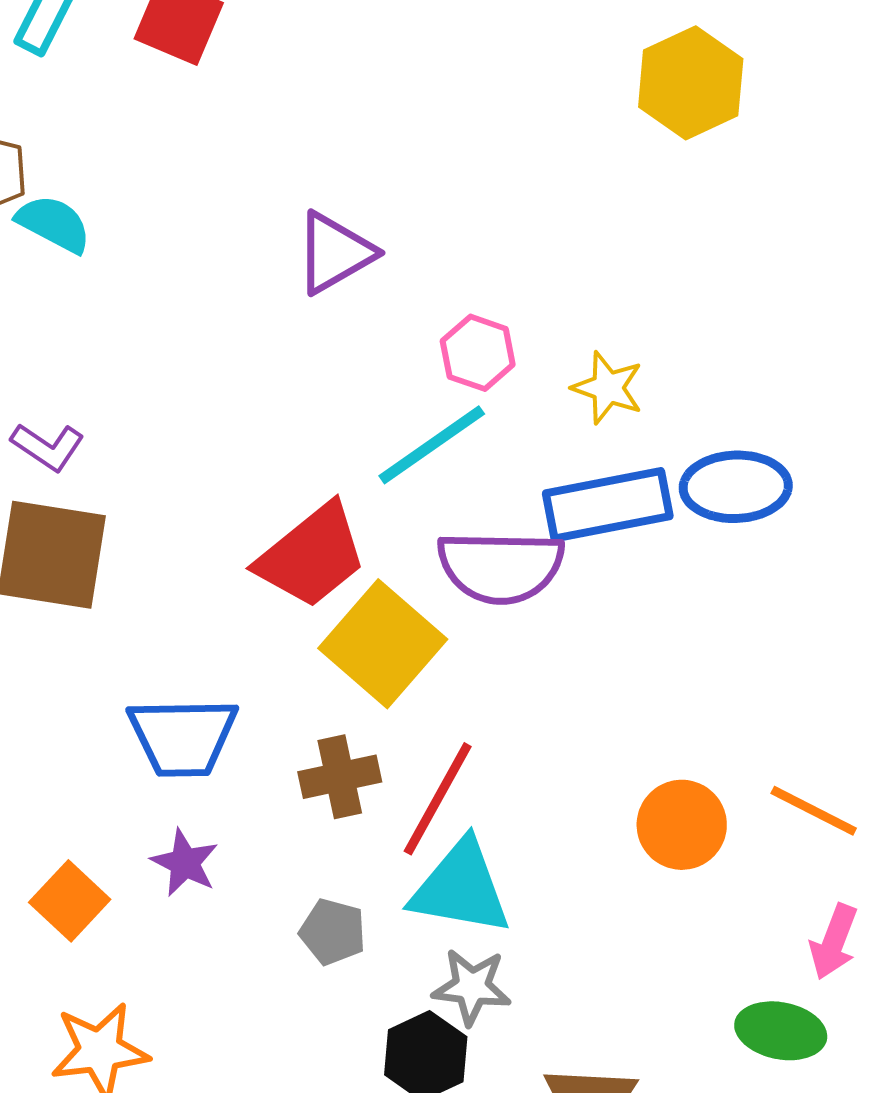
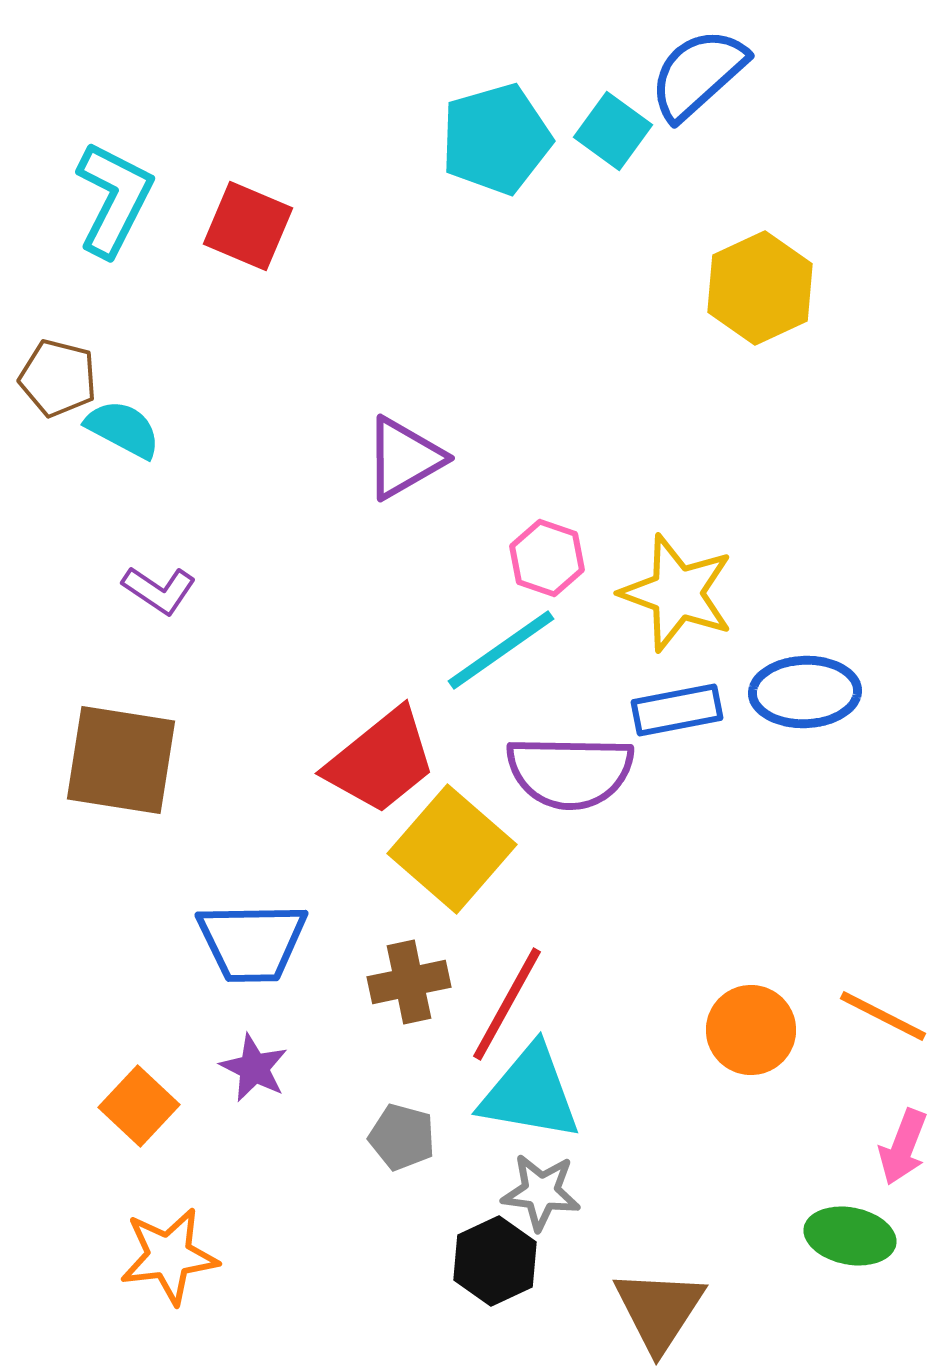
yellow star: (608, 388) -> (677, 593), size x1.6
purple L-shape: (48, 447) -> (159, 590), moved
blue rectangle: (608, 505) -> (677, 710), size x0.7

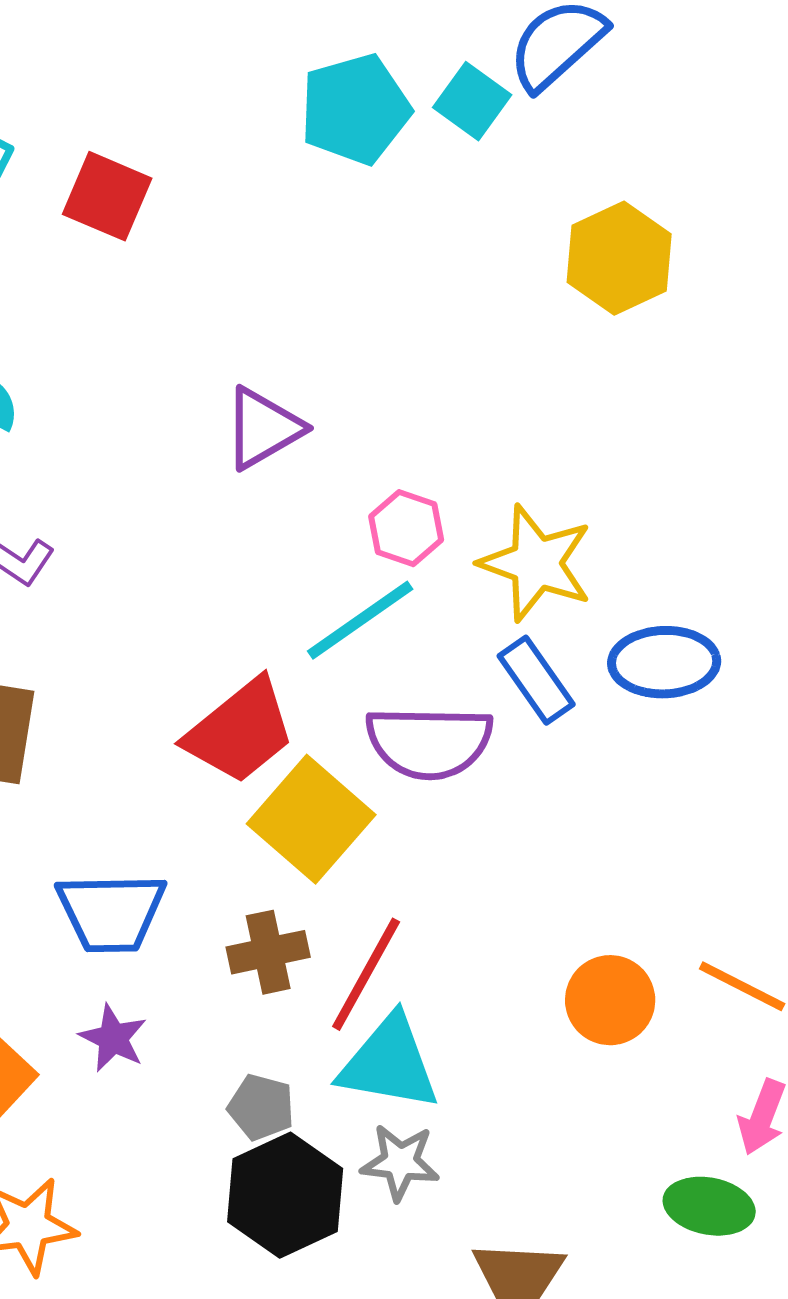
blue rectangle: (677, 710) -> (536, 680), turned 66
black hexagon: (495, 1261) -> (285, 1195), moved, size x1.4

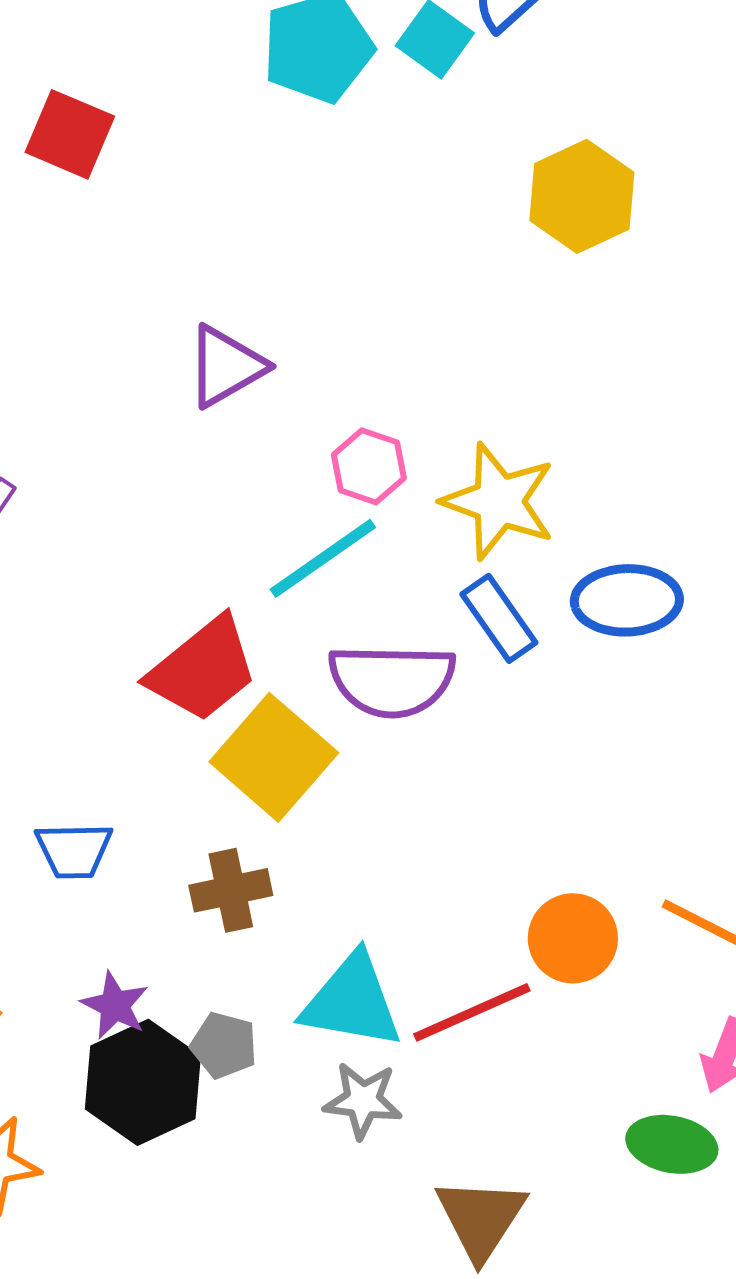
blue trapezoid: (111, 912) -> (74, 850), size x0.7
red line: (366, 974) -> (472, 1012), moved, turned 37
purple star: (113, 1038) -> (115, 1005), moved
black hexagon: (285, 1195) -> (143, 1082), moved

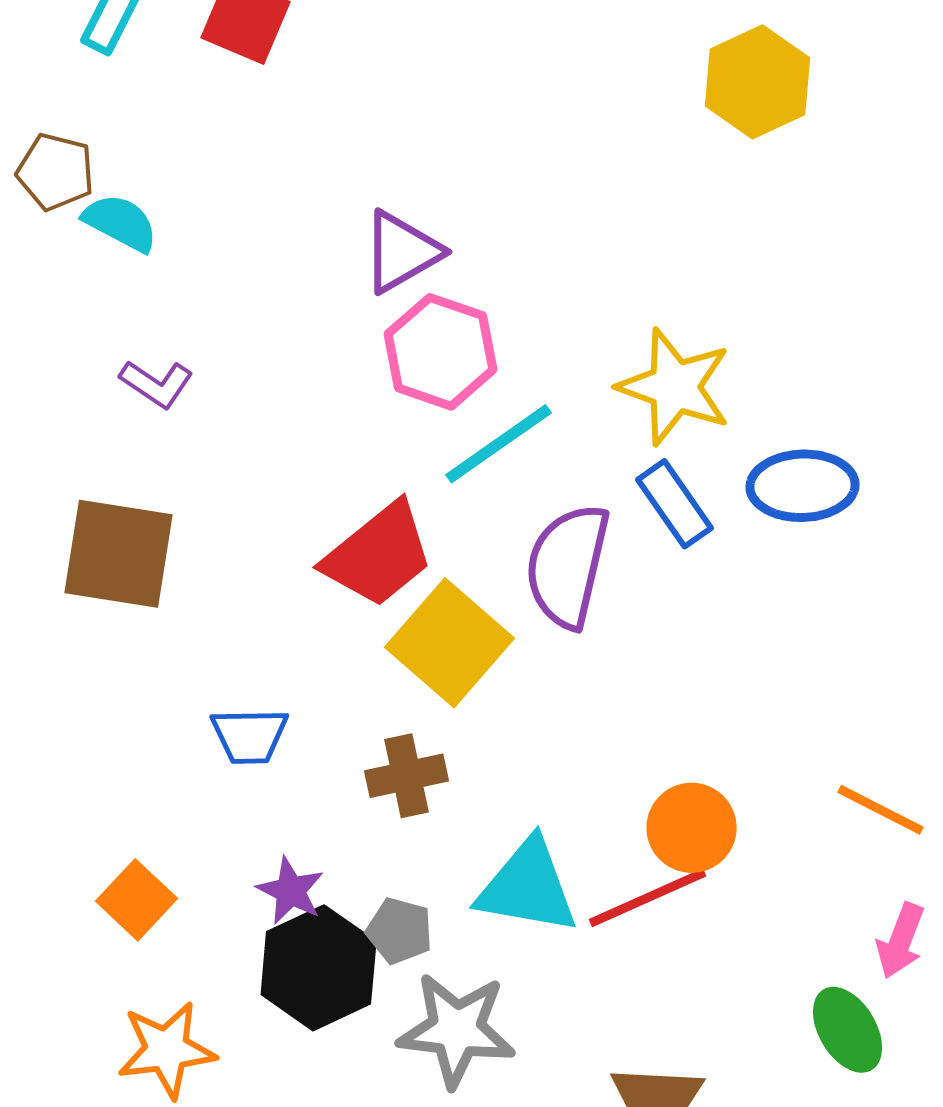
pink hexagon: (369, 466) -> (441, 352), moved, size x1.5
purple semicircle: (392, 680) -> (568, 566), turned 102
orange circle: (573, 938) -> (692, 828), moved
gray star: (363, 1100) -> (457, 1030), moved, size x1.5
green ellipse: (672, 1144) -> (848, 1030), turned 48

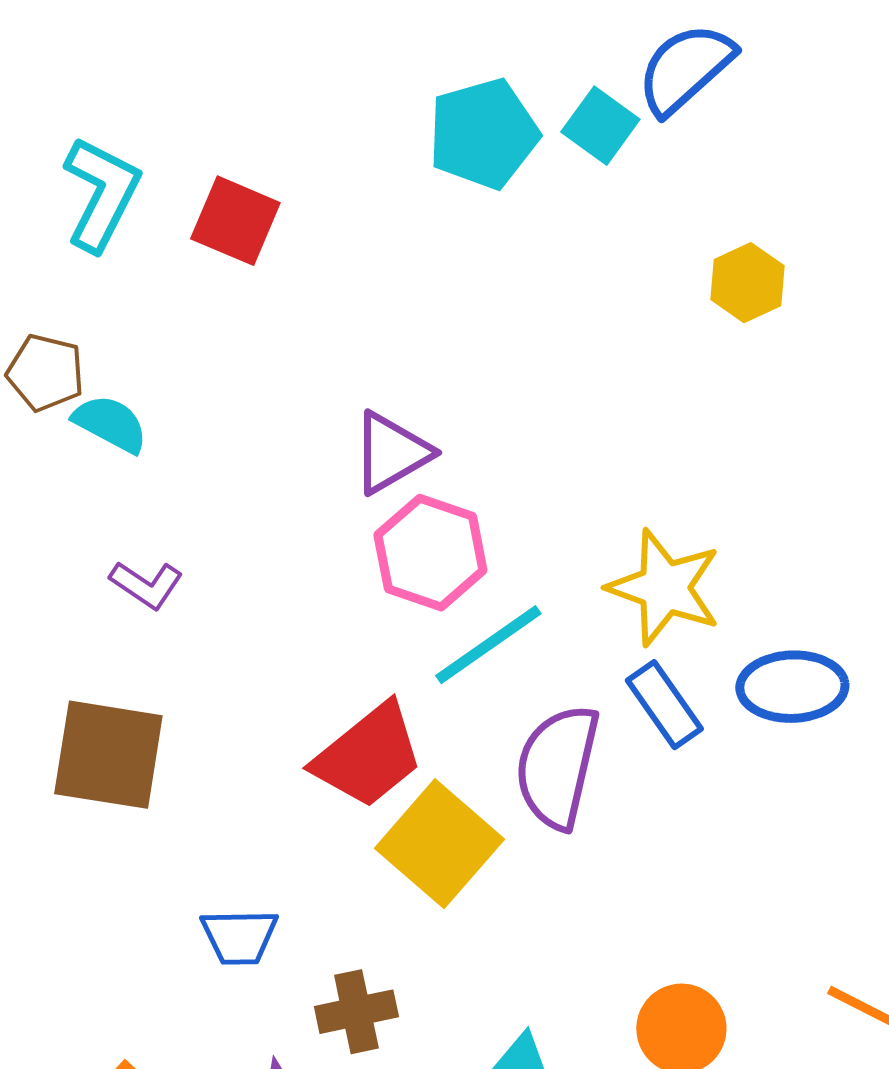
yellow hexagon: (758, 82) -> (747, 283), size x0.7
brown cross: (407, 776) -> (356, 1012), moved

